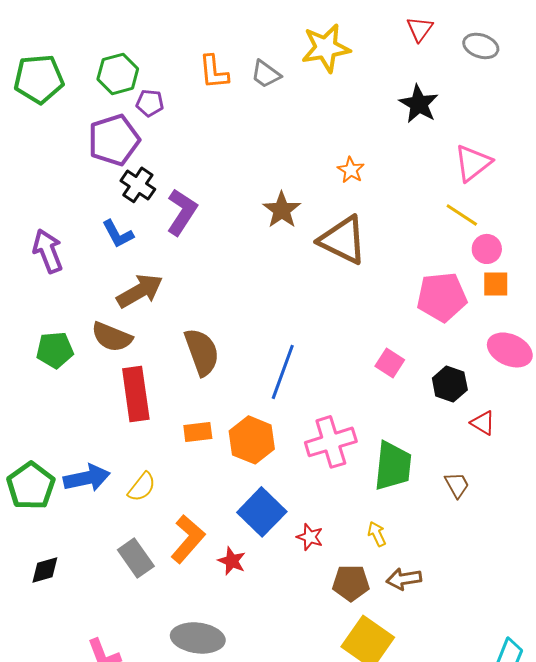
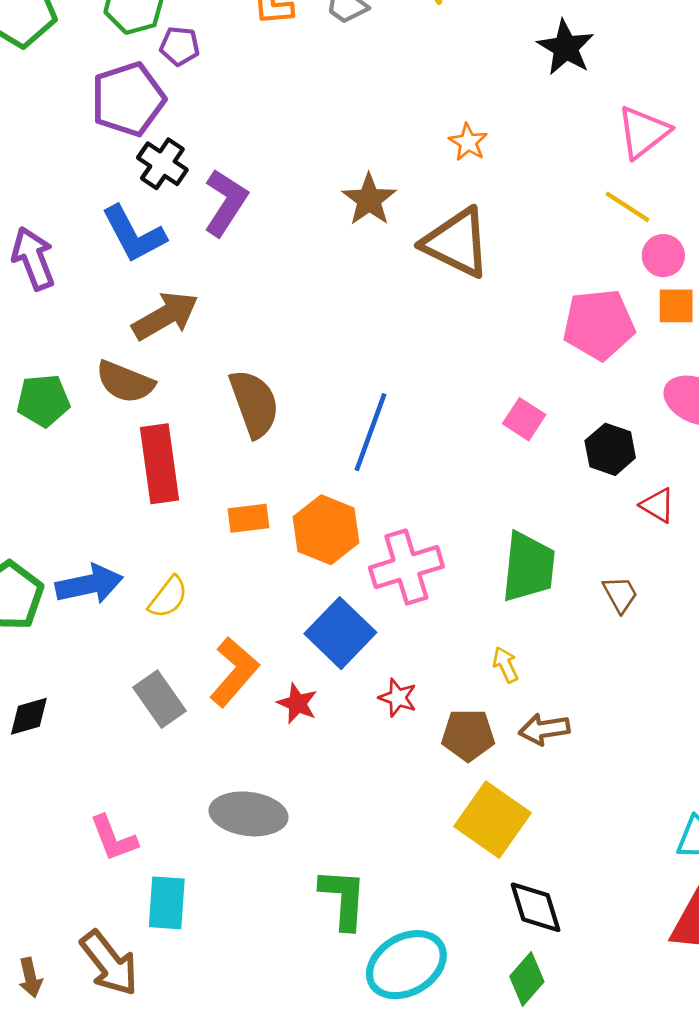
blue L-shape: (118, 234) -> (134, 234), size x1.4
pink cross: (331, 442) -> (406, 567), moved
red star: (310, 537) -> (398, 698), moved

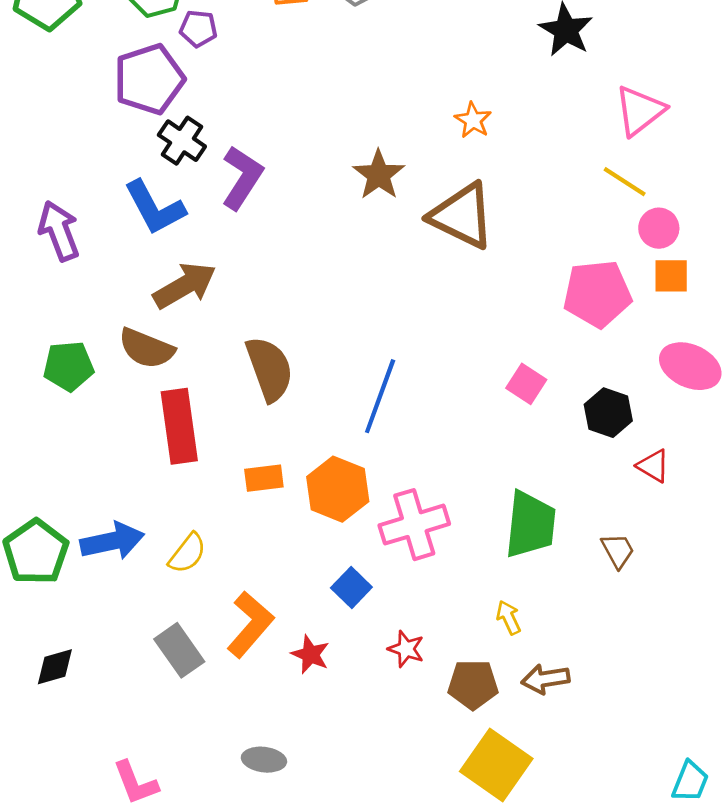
blue square: (340, 633) -> (351, 587), size x0.6
gray ellipse: (249, 814) -> (264, 760), size x0.6

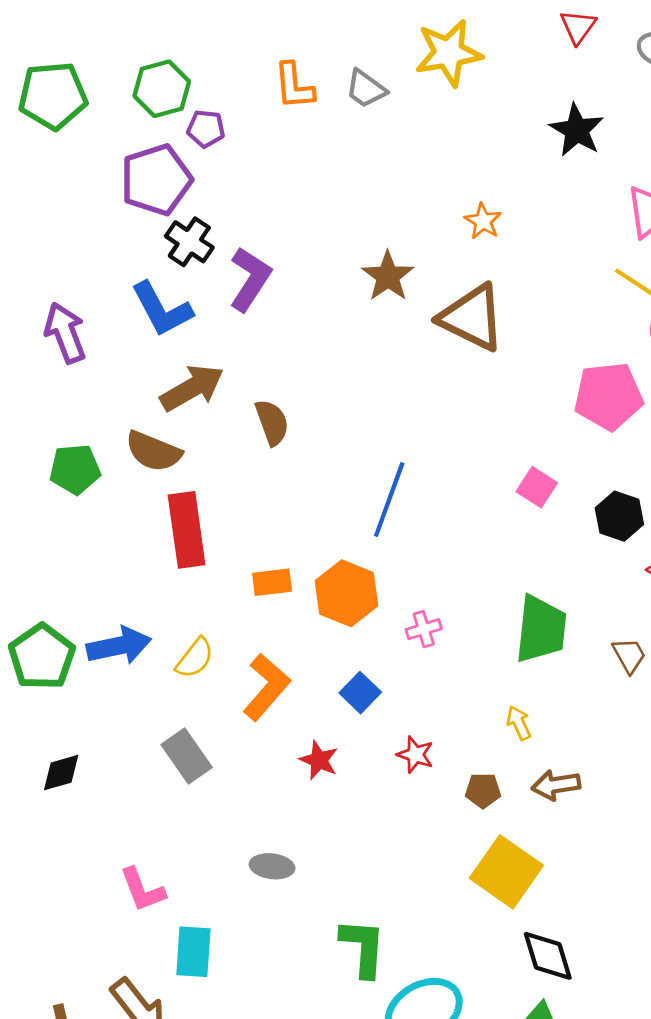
brown semicircle: (269, 369) -> (272, 422), moved, size x0.7
pink cross: (414, 525) -> (424, 629), size x0.5
orange L-shape: (250, 624) -> (267, 687), moved
brown pentagon: (473, 684) -> (483, 790), size x0.7

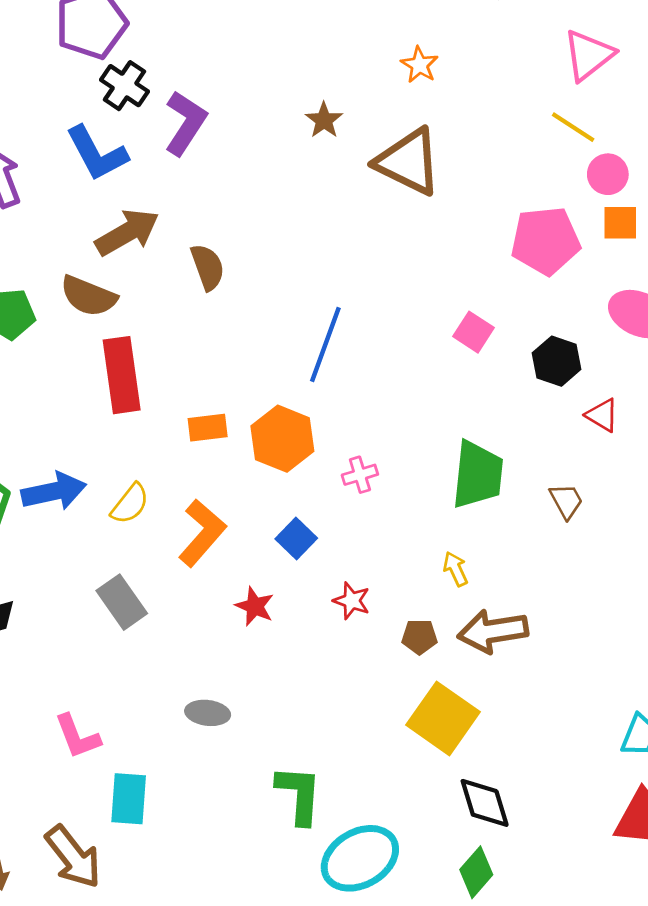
brown star: (388, 276) -> (324, 120), size x0.7
brown arrow: (556, 785) -> (493, 631), size x1.4

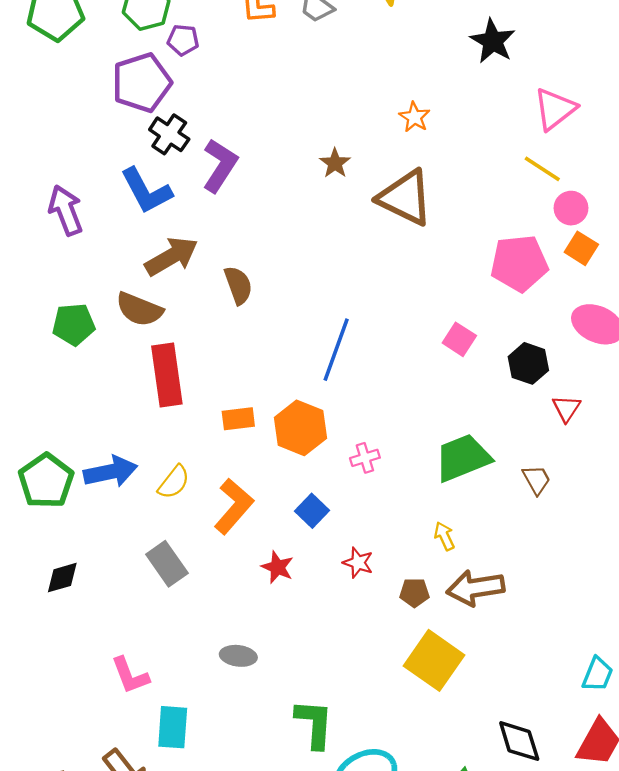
orange square: (620, 223) -> (581, 248), turned 32
red triangle: (602, 415) -> (566, 408), turned 32
green trapezoid: (478, 475) -> (463, 458), turned -118
black diamond: (485, 803) -> (519, 741), moved

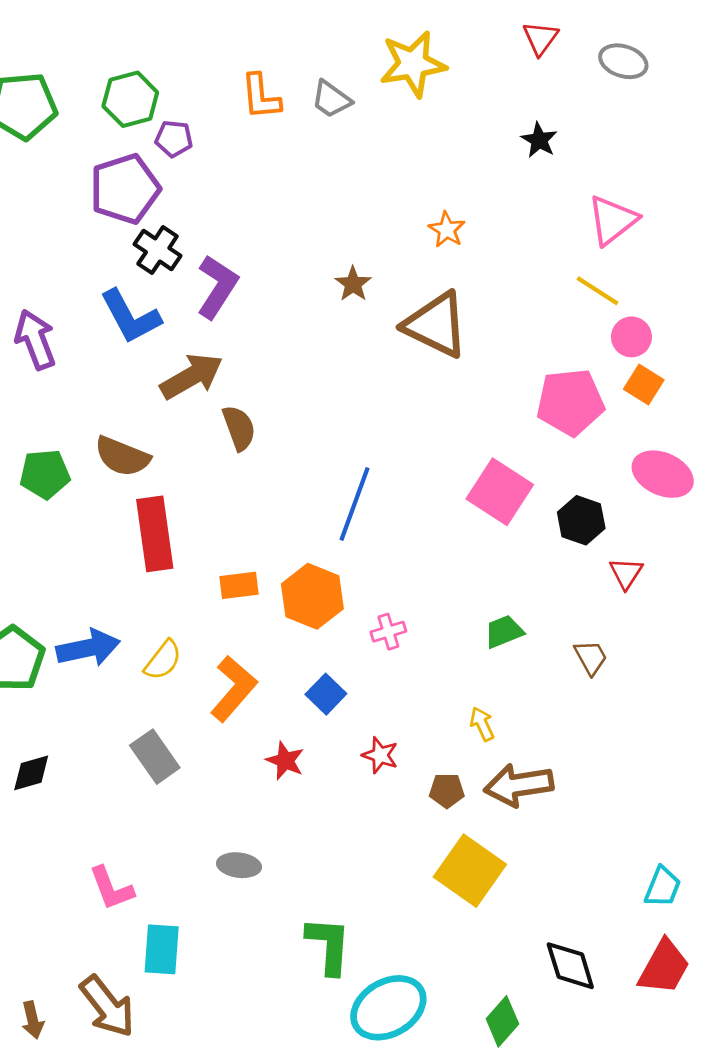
black star: (493, 41) -> (539, 140), size x0.7
brown arrow: (172, 256) -> (191, 376), moved
pink square: (459, 339) -> (500, 492), size x1.6
green trapezoid: (463, 458) -> (504, 632), size x0.6

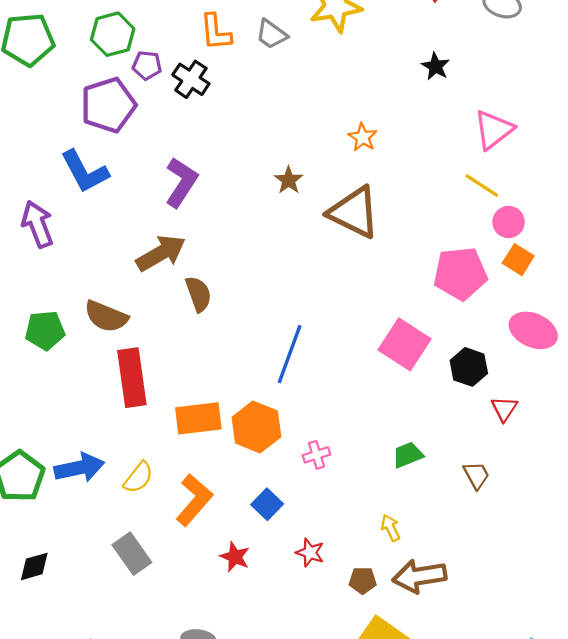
black cross: (158, 250) -> (191, 79), moved
blue L-shape: (130, 317) -> (85, 172), moved
orange rectangle: (239, 585) -> (198, 418), size x1.5

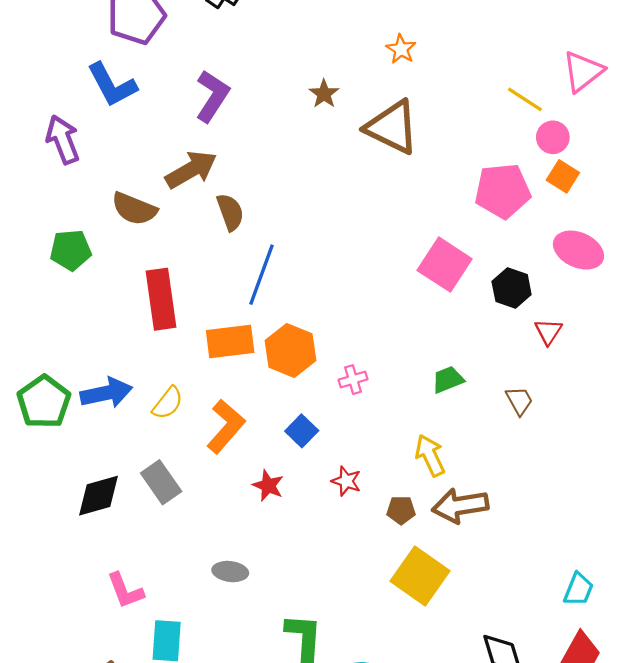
pink triangle: (494, 130) -> (583, 71), moved
brown semicircle: (106, 316) -> (134, 209), moved
blue line: (290, 354) -> (261, 275), moved
yellow arrow: (391, 528) -> (430, 455), size x1.5
black diamond: (34, 566) -> (99, 496), moved, size x1.4

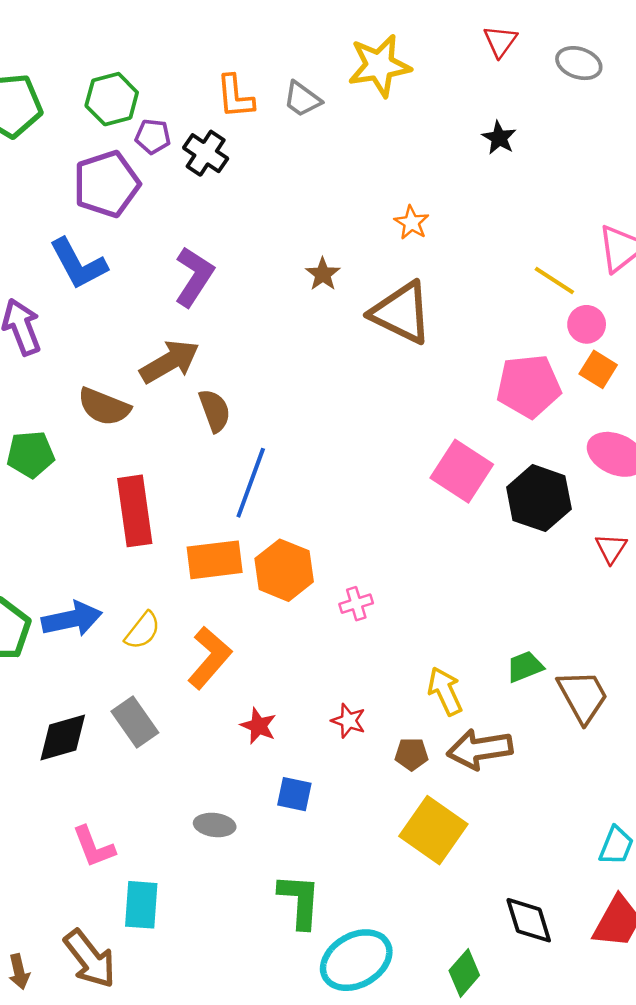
black hexagon: (512, 288) -> (539, 498), size x1.4
red triangle: (548, 332) -> (611, 548), moved
green trapezoid: (448, 380) -> (525, 667), moved
brown trapezoid: (519, 401) -> (583, 696), moved, size x1.6
blue square: (302, 431) -> (294, 794), moved, turned -32

